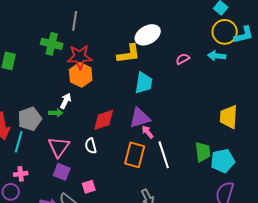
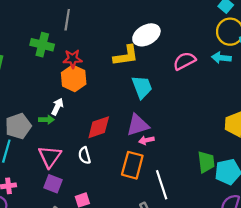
red star: (80, 57) -> (73, 59), size x0.7
pink semicircle: (183, 59) -> (184, 61), size x1.5
cyan trapezoid: (144, 83) -> (142, 87), turned -30
pink arrow: (148, 132) -> (146, 140), turned -64
white line: (164, 155) -> (162, 185), moved

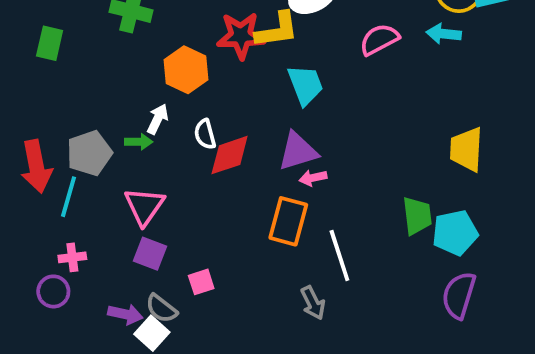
red star: (73, 59) -> (241, 36), moved, size x1.4
white semicircle: (85, 155) -> (205, 134), moved

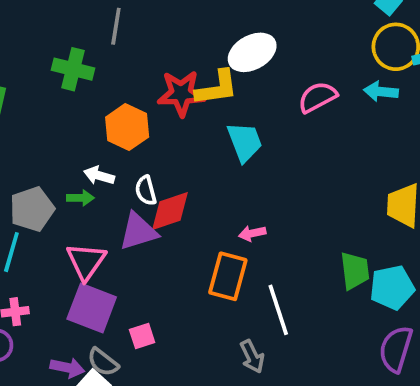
white arrow: (158, 119) -> (99, 176), turned -100
purple triangle: (298, 151) -> (138, 231), moved
purple square: (150, 254) -> (92, 308), size x1.5

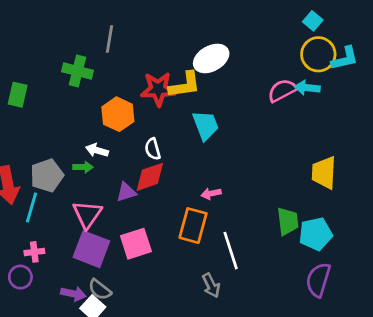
pink semicircle: (317, 97) -> (282, 90), moved
white semicircle: (146, 190) -> (153, 149), moved
purple triangle: (138, 231) -> (126, 192), size x0.7
pink square: (142, 336) -> (136, 244), moved, size x1.6

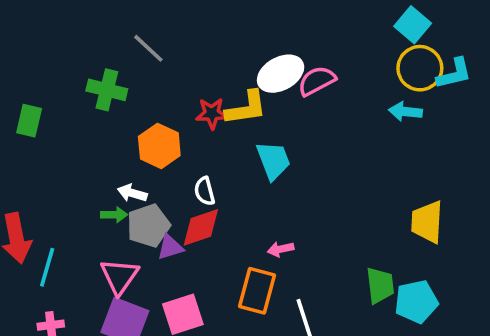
cyan square: (313, 21) -> (413, 25), size x1.4
gray line: (109, 39) -> (148, 48), turned -56
red star: (158, 89) -> (212, 113), size x0.7
pink semicircle: (282, 90) -> (317, 81), moved
gray pentagon: (47, 175) -> (148, 226), moved

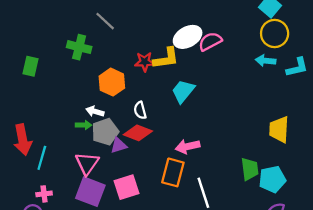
cyan L-shape: (454, 74) -> (297, 67), moved
cyan trapezoid: (273, 160) -> (183, 91), turned -120
red diamond: (201, 227) -> (138, 133), turned 40
pink arrow: (281, 249) -> (188, 146), size x1.5

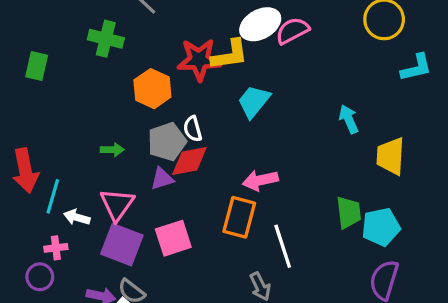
cyan arrow: (266, 61) -> (349, 119), moved, turned 60
red star: (145, 62) -> (199, 60), size x1.5
white arrow: (95, 111) -> (77, 217), moved
gray pentagon: (105, 132) -> (167, 142), moved
red diamond: (138, 133) -> (189, 161), turned -32

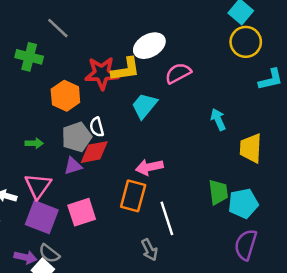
pink semicircle: (292, 31) -> (178, 73), moved

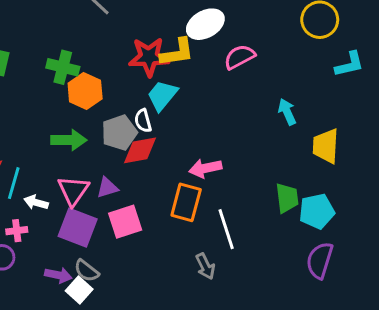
green cross: (29, 57) -> (63, 67), moved
orange hexagon: (65, 96) -> (85, 91), moved
cyan trapezoid: (144, 106) -> (162, 95), moved
green arrow: (34, 143) -> (69, 140), size x1.6
purple triangle: (73, 166) -> (107, 188), moved

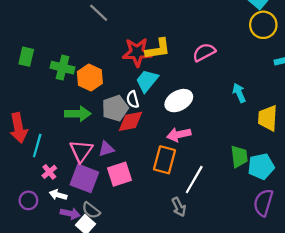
white ellipse: (205, 24) -> (179, 101), moved
green cross: (63, 67) -> (62, 68), moved
white arrow: (36, 202) -> (58, 195), moved
white line: (226, 229) -> (194, 180), turned 48
pink cross: (17, 231) -> (49, 172), moved, turned -32

